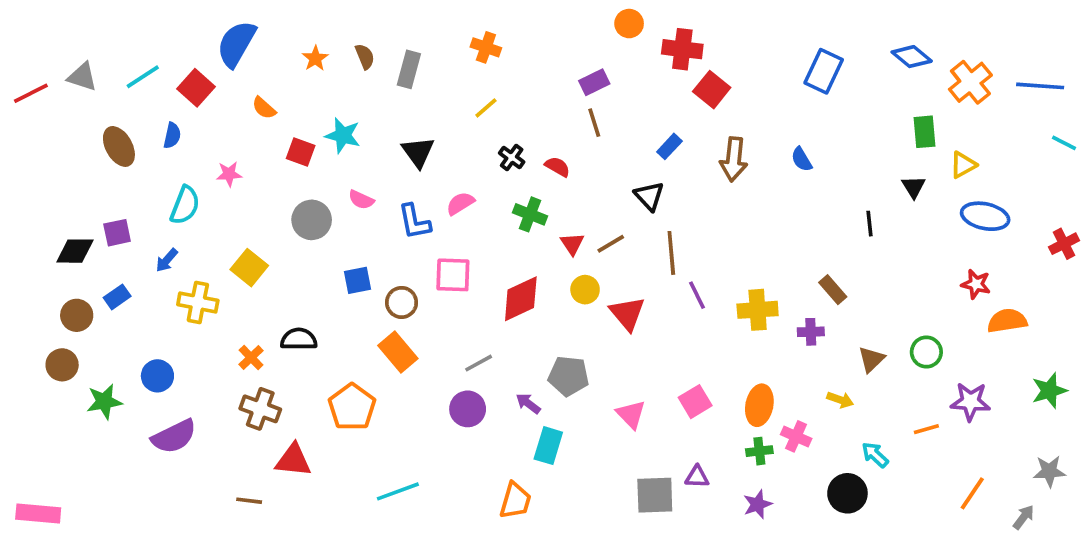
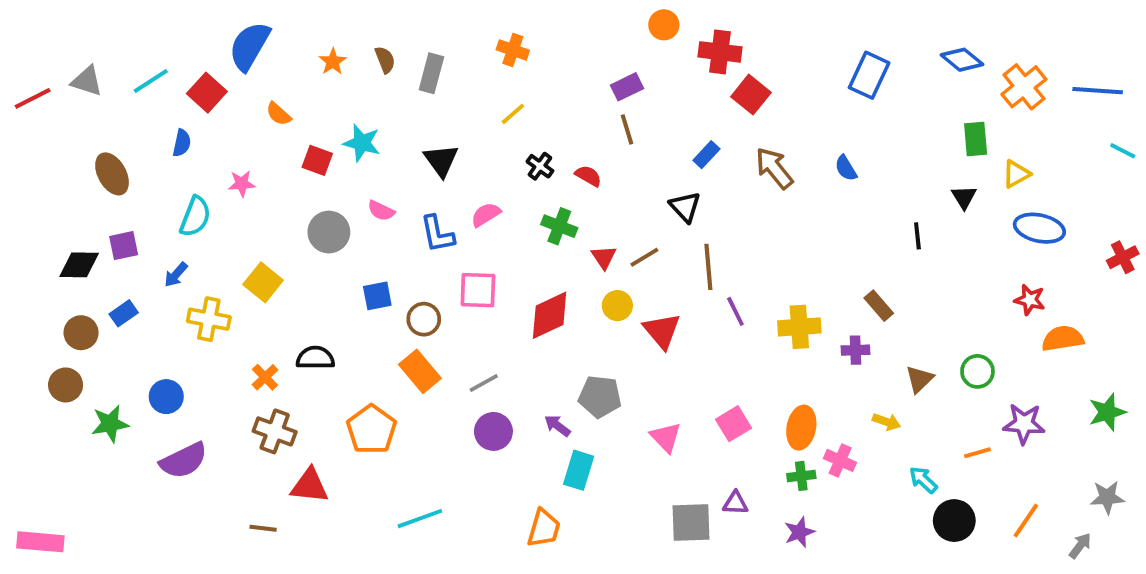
brown ellipse: (119, 146) -> (112, 174), moved
brown arrow: (734, 159) -> (774, 168), turned 135
gray line: (479, 363) -> (484, 383), moved
black circle: (847, 493) -> (954, 521), moved

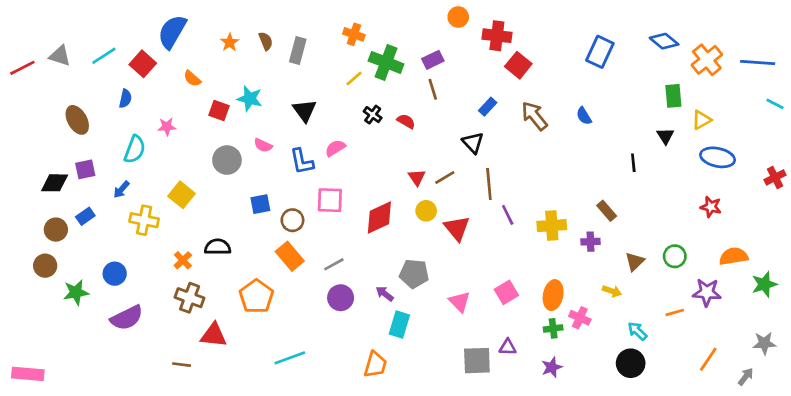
green cross: (559, 226) -> (386, 62), moved, size x1.4
orange semicircle: (1063, 339) -> (734, 256), moved
black circle: (954, 521) -> (631, 363), moved

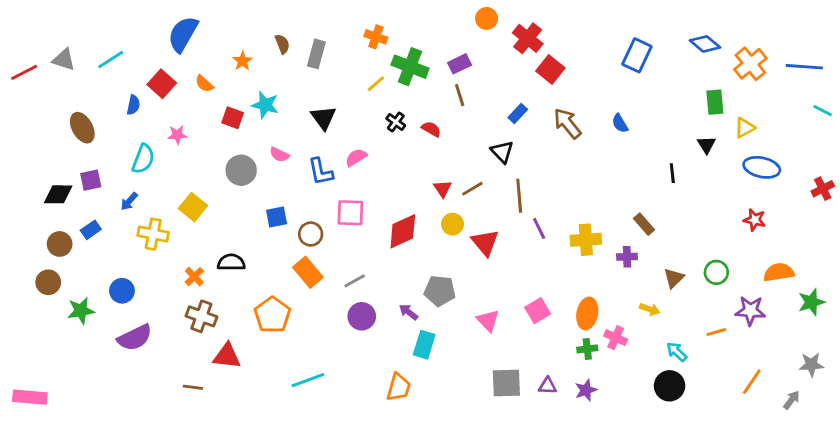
red cross: (497, 36) -> (528, 38), turned 32
orange star: (230, 42) -> (243, 61), moved
red square: (143, 64) -> (162, 84), moved
purple triangle: (508, 347) -> (548, 386), moved

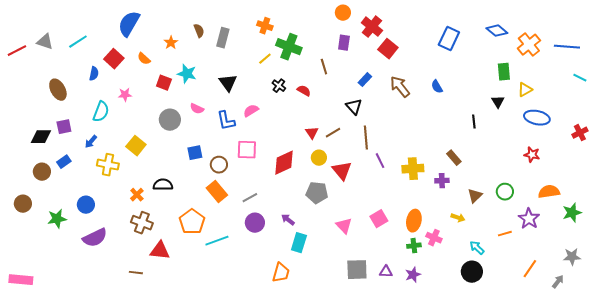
purple rectangle: (460, 64) -> (344, 43), moved, turned -56
brown circle: (48, 282) -> (23, 204), moved
gray pentagon: (440, 291) -> (317, 193), moved
purple star: (750, 311) -> (529, 219), turned 30
cyan line: (308, 380) -> (217, 241), moved

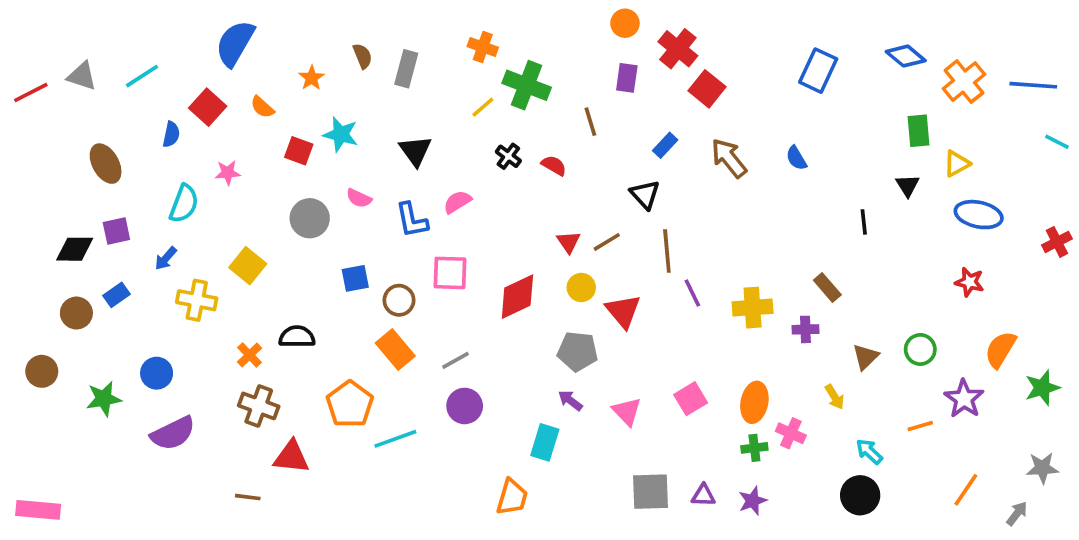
orange semicircle: (549, 192) -> (1000, 349), turned -50
yellow arrow: (458, 218) -> (835, 397), turned 40
purple arrow: (288, 220) -> (570, 400), moved

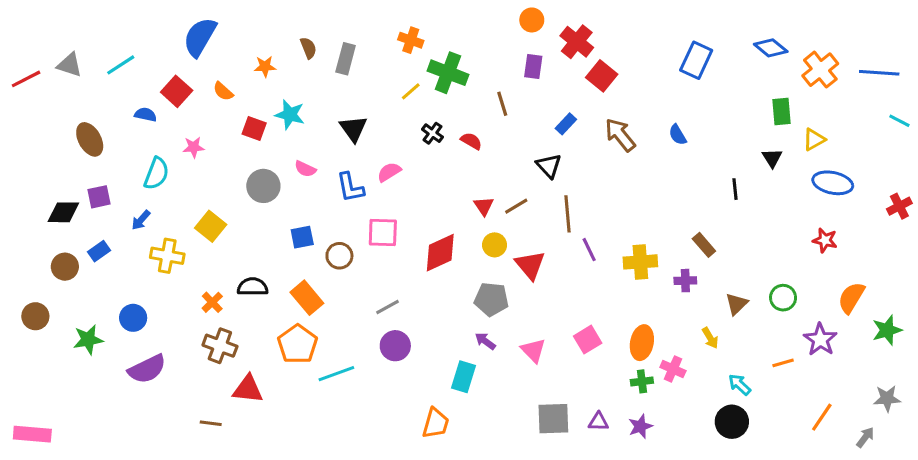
orange star: (312, 78) -> (265, 67), turned 30
blue semicircle: (171, 134) -> (146, 115), turned -90
orange rectangle: (395, 349) -> (307, 298), moved

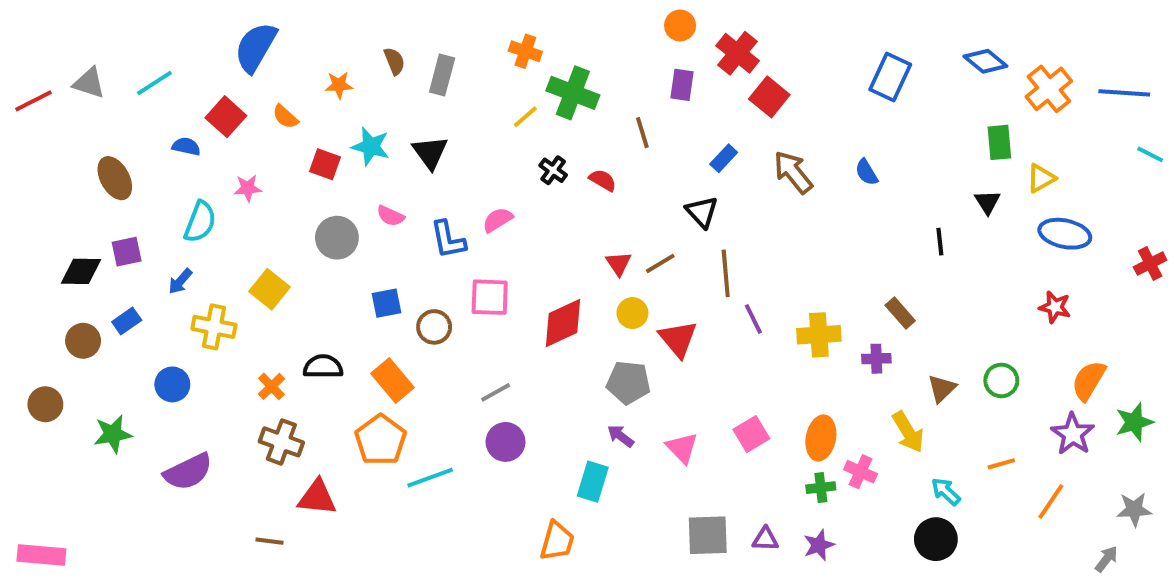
black triangle: (353, 129) -> (430, 152), moved
blue circle: (133, 318) -> (172, 384), moved
yellow arrow: (710, 338) -> (908, 432), size x1.5
purple star: (820, 340) -> (1073, 434), moved
orange line: (822, 417) -> (1051, 501), moved

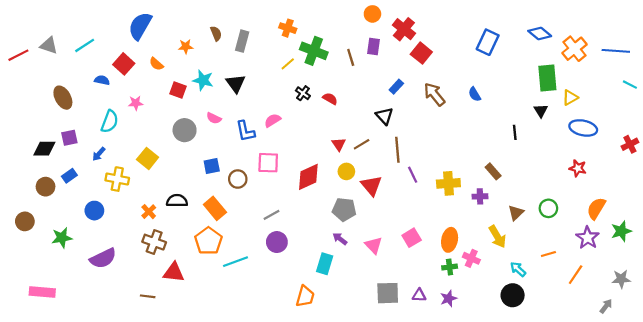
brown line: (642, 133) -> (351, 57), moved
green rectangle: (999, 142) -> (547, 78), size x1.4
pink rectangle: (41, 555) -> (42, 292), moved

